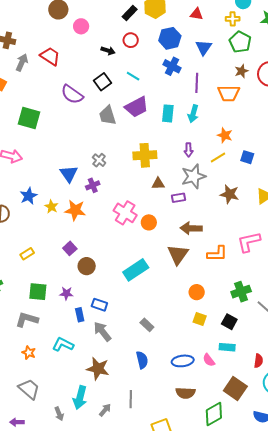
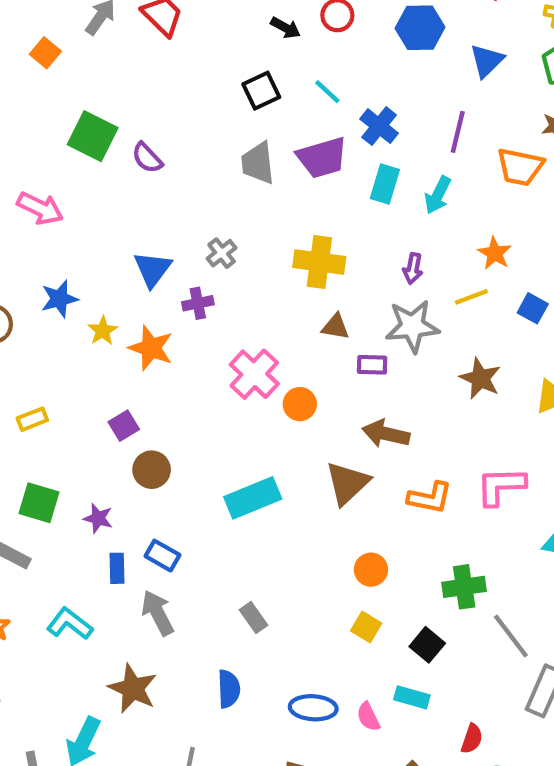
blue cross: (172, 66) -> (379, 126), moved
purple semicircle: (72, 94) -> (147, 158), moved, size x0.7

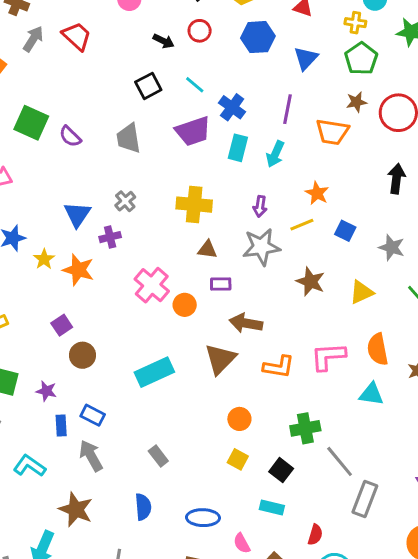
gray trapezoid: (258, 163) -> (129, 138), moved
purple rectangle: (372, 365) -> (221, 284), moved
pink semicircle: (368, 717) -> (242, 543), moved

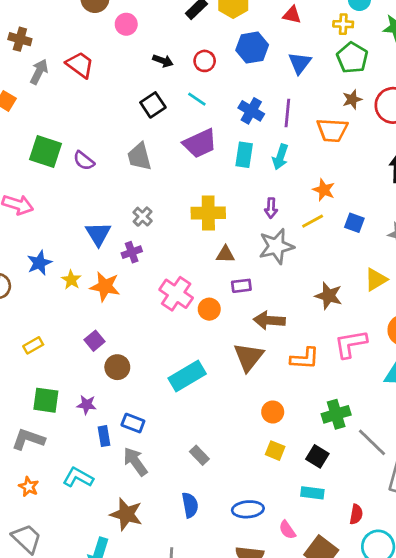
red circle: (200, 31) -> (205, 61), moved
blue cross: (232, 107) -> (251, 111), moved
brown star: (311, 282) -> (329, 296), moved

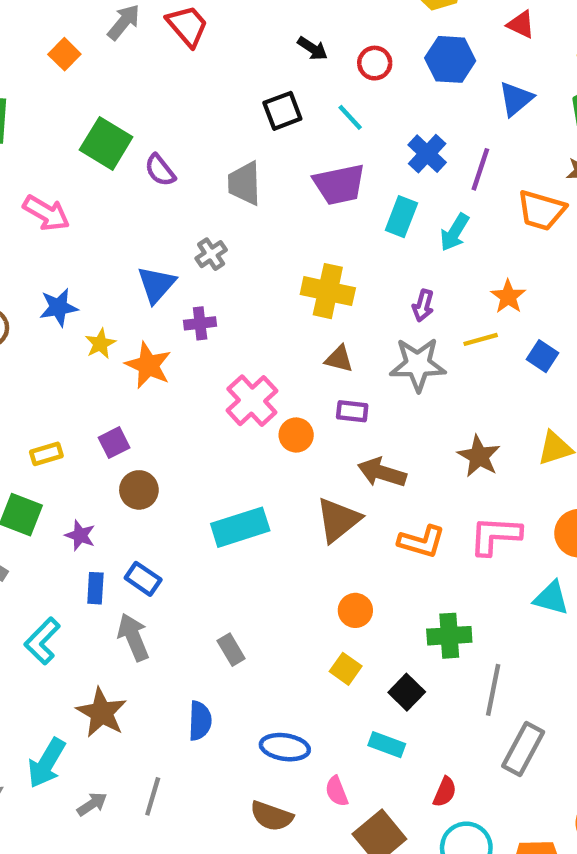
gray cross: (143, 217) -> (211, 254), moved
yellow rectangle: (33, 345) -> (46, 454), moved
gray line: (372, 442) -> (493, 690), turned 44
cyan L-shape: (78, 477) -> (42, 641), turned -88

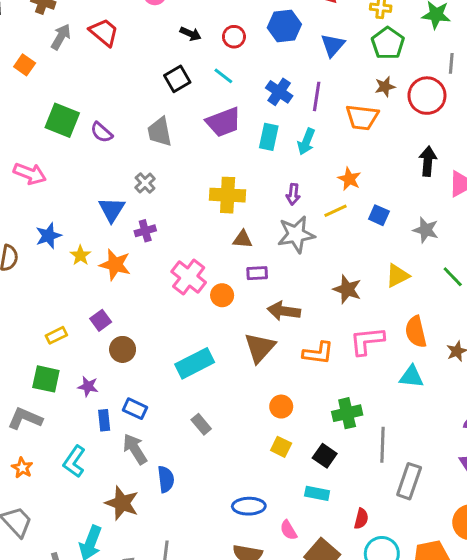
gray rectangle: (231, 650) -> (201, 424), moved
blue semicircle: (200, 721) -> (166, 479), moved

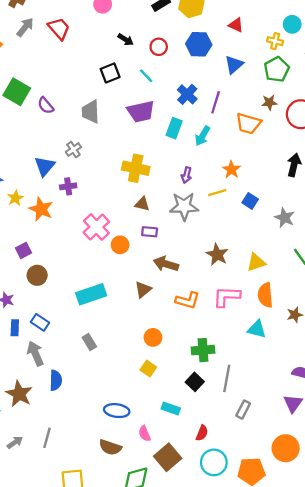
yellow triangle: (397, 276) -> (256, 262), moved
brown triangle: (260, 348) -> (143, 290), size x0.7
black square: (325, 456) -> (195, 382), moved
gray rectangle: (409, 481) -> (243, 410), size x0.7

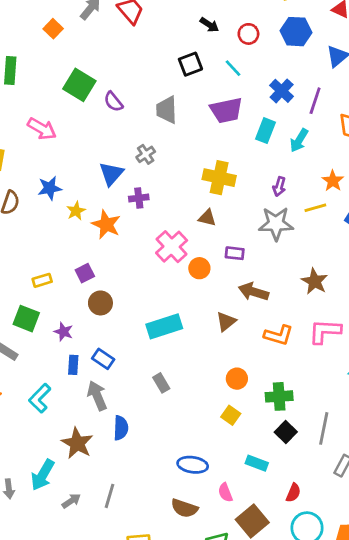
brown triangle: (142, 204) -> (207, 218), moved
green cross: (203, 350) -> (279, 396), moved

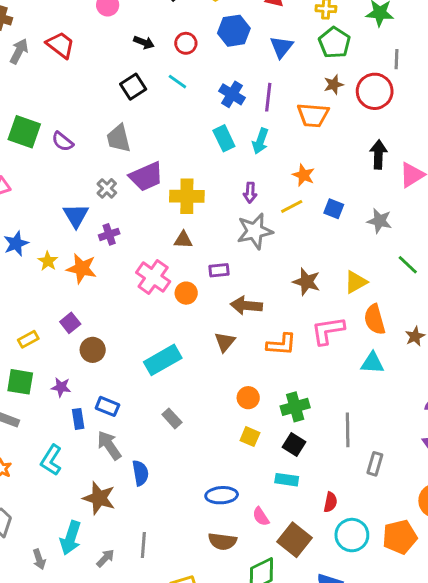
purple trapezoid: (226, 110) -> (146, 176), moved
cyan rectangle: (265, 131) -> (224, 138), turned -35
black square: (286, 432) -> (294, 444), moved

